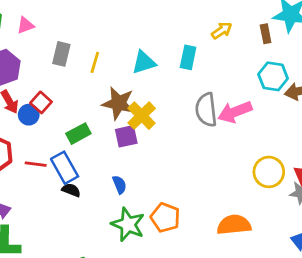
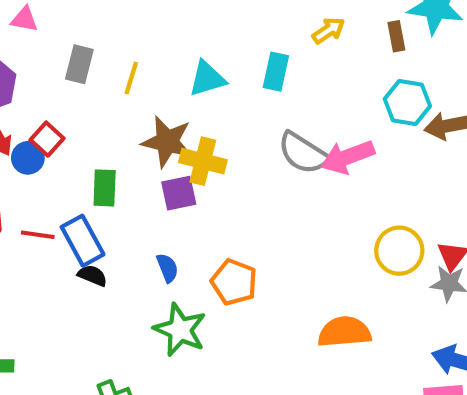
pink triangle: (25, 25) -> (24, 19), turned 30
gray semicircle: (206, 110) -> (303, 153), turned -52
yellow cross: (142, 116) -> (203, 161), turned -32
green rectangle: (78, 134) -> (105, 188), turned -60
orange pentagon: (165, 218) -> (234, 282), moved

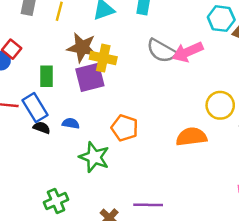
purple square: (179, 193) -> (90, 77), size x1.4
blue semicircle: (167, 268) -> (71, 123), moved, turned -56
orange semicircle: (344, 332) -> (191, 137), moved

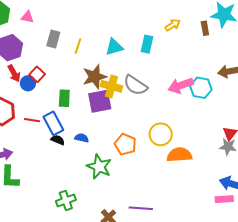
cyan hexagon: (221, 19) -> (201, 88), moved
brown star: (82, 48) -> (95, 77), turned -30
gray semicircle: (162, 51) -> (135, 85), moved
yellow circle: (220, 105) -> (161, 134), moved

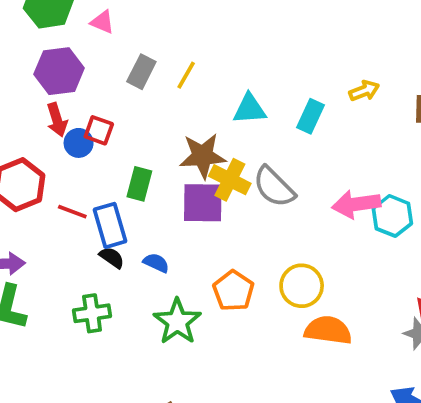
yellow line: (78, 46) -> (186, 75), moved
red square: (37, 74) -> (99, 130), turned -35
green cross: (66, 201) -> (92, 313), moved

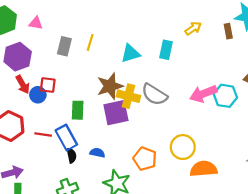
black semicircle: (112, 258) -> (71, 155), turned 56

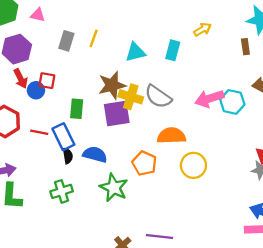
brown rectangle: (228, 31) -> (245, 47), moved
yellow circle: (183, 147) -> (193, 165), moved
blue semicircle: (97, 153) -> (95, 154), size x1.5
orange semicircle: (204, 169) -> (171, 136), moved

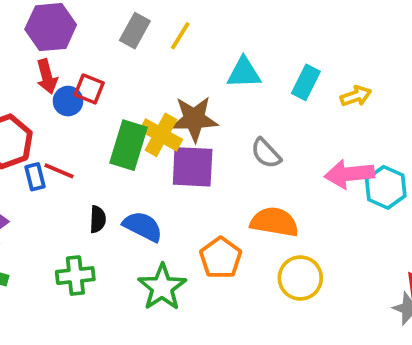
yellow arrow: (202, 29) -> (356, 96), moved
yellow cross: (131, 97) -> (161, 135), moved
gray semicircle: (158, 97) -> (266, 153), size x0.7
green rectangle: (77, 109) -> (129, 145), size x1.4
blue rectangle: (63, 137) -> (35, 177), moved, size x0.6

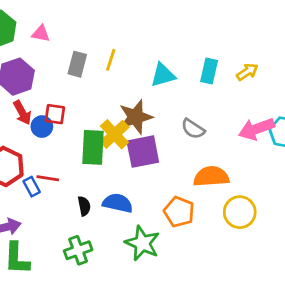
yellow cross: (161, 135) -> (114, 134), turned 32

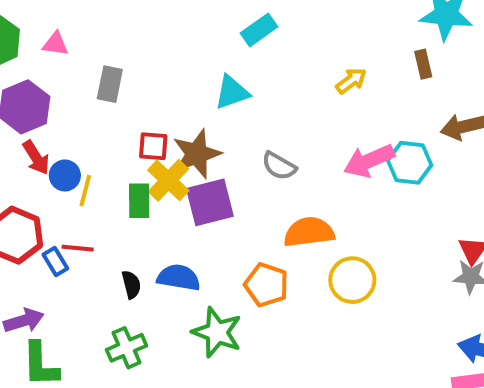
yellow line: (111, 60) -> (85, 191), moved
cyan rectangle: (209, 71) -> (259, 30), moved, turned 45
red square: (55, 114) -> (153, 146), moved
green rectangle: (93, 147) -> (139, 201), size x0.7

